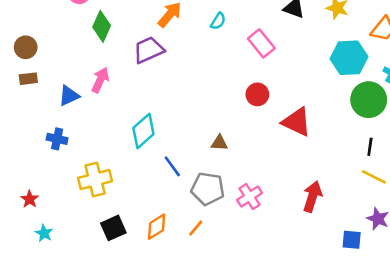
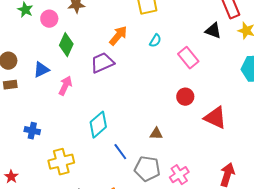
blue triangle: (69, 96) -> (41, 70), moved

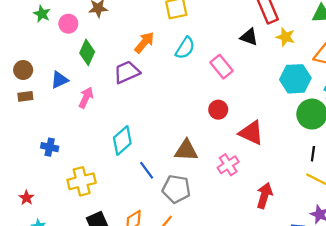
cyan semicircle: (155, 41) -> (185, 48), size x1.5
brown triangle: (156, 134) -> (186, 150), size x1.6
pink cross: (179, 175) -> (228, 165), moved

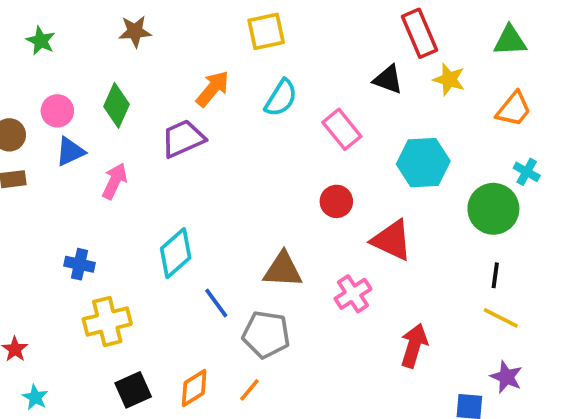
pink circle: (68, 24) -> (57, 111), moved
cyan hexagon: (295, 79) -> (423, 163), moved
blue cross: (50, 147) -> (80, 264), moved

